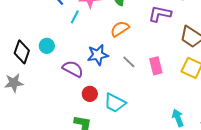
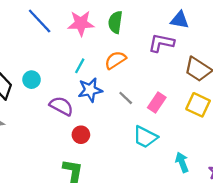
cyan line: (75, 17) -> (80, 66), moved
pink rectangle: (156, 66) -> (157, 103), turned 48
cyan trapezoid: (115, 103) -> (145, 137), moved

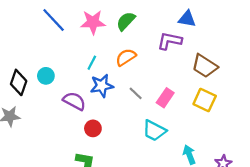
green semicircle: (115, 22) -> (126, 21), turned 35

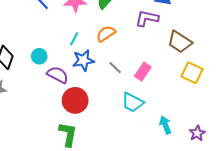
cyan circle: (46, 76) -> (39, 56), moved
yellow square: (205, 100) -> (192, 73), moved
red circle: (93, 128) -> (75, 100), size x1.6

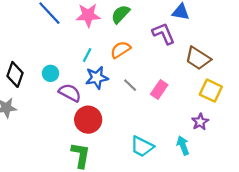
purple L-shape: (147, 18) -> (164, 34), turned 55
cyan trapezoid: (133, 102) -> (142, 147), moved
purple star: (197, 133) -> (200, 122), moved

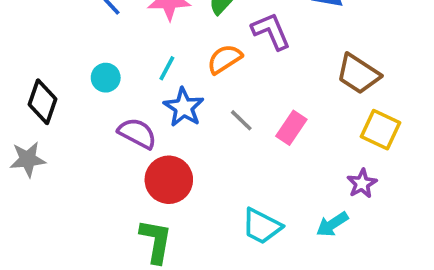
purple L-shape: (164, 34) -> (271, 31), moved
cyan circle: (51, 73) -> (106, 78), moved
blue star: (97, 78) -> (184, 107), turned -30
cyan arrow: (183, 145) -> (332, 224), turned -102

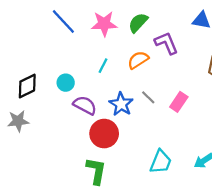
cyan circle: (106, 78) -> (66, 83), moved
black diamond: (43, 102) -> (27, 86), turned 45
blue star: (184, 107) -> (121, 104), moved
cyan trapezoid: (262, 226) -> (161, 162), turned -95

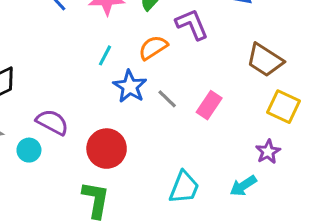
cyan circle: (66, 83) -> (29, 150), moved
blue star: (121, 104) -> (130, 86), moved
purple semicircle: (85, 105) -> (52, 122), moved

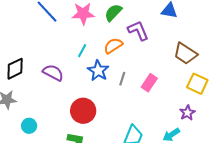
gray line: (167, 99) -> (122, 79), turned 64
purple semicircle: (52, 122) -> (53, 73), moved
cyan circle: (29, 150) -> (29, 126), moved

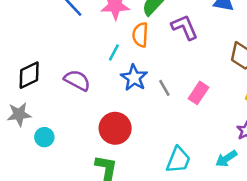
orange semicircle: (113, 46) -> (140, 35), moved, turned -54
gray line: (122, 79) -> (164, 88), turned -48
cyan circle: (29, 126) -> (44, 137), moved

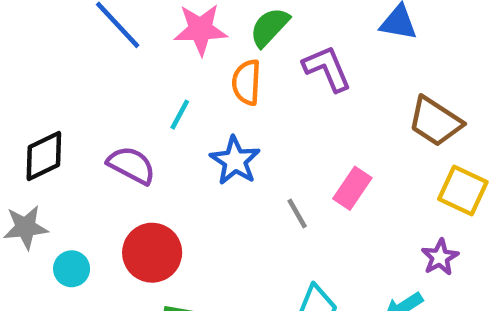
cyan line: (114, 52) -> (180, 115), moved
gray line: (164, 88) -> (297, 214), moved
red circle: (115, 128) -> (152, 253), moved

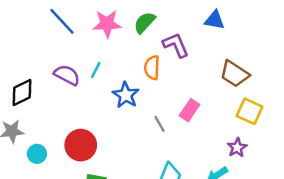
orange semicircle: (246, 82) -> (152, 68), moved
purple semicircle: (131, 165) -> (67, 75), moved

